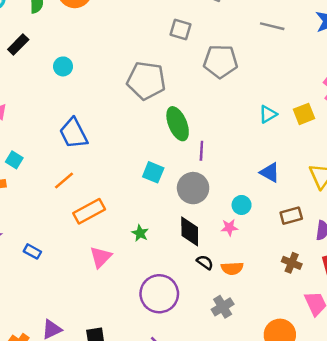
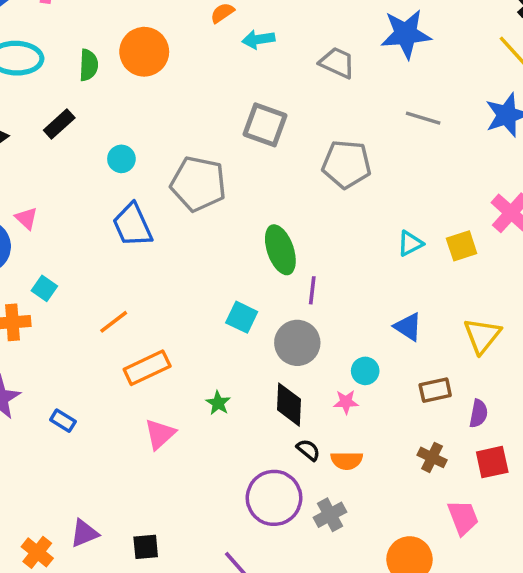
gray square: (180, 29) -> (265, 125), moved, size x1.4
gray pentagon: (146, 81) -> (198, 184), moved
blue trapezoid: (74, 133) -> (132, 225), moved
purple circle: (159, 294) -> (274, 498), moved

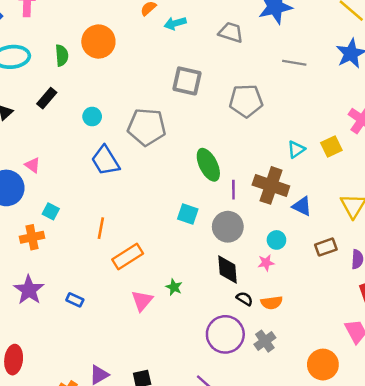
orange line: (114, 322) -> (101, 228), turned -35
green star: (218, 403) -> (174, 287), moved
brown cross: (432, 457) -> (271, 185), moved, size x1.8

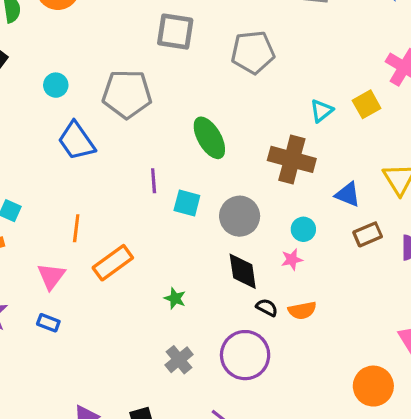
purple line: (233, 190) -> (154, 181), moved
blue triangle: (302, 206) -> (348, 194), moved
pink triangle: (142, 301) -> (51, 276), moved
gray cross: (265, 341) -> (179, 360), moved

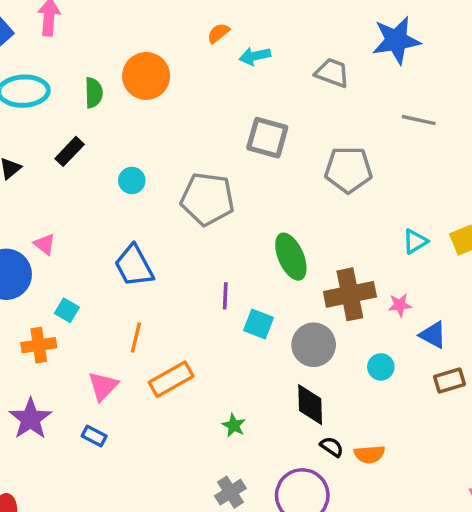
blue trapezoid: (76, 141) -> (134, 266), moved
brown cross: (292, 159) -> (350, 294), moved, turned -33
pink star: (292, 259) -> (400, 305), moved

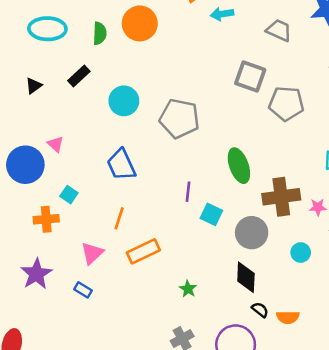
gray square: (267, 138) -> (250, 77), moved
cyan circle: (132, 180) -> (124, 101), size x1.5

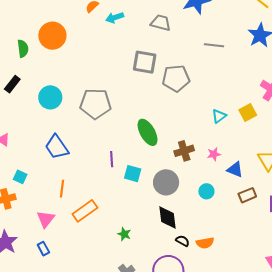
brown cross: (281, 197) -> (184, 151), size x0.7
blue rectangle: (83, 290) -> (43, 249), turned 40

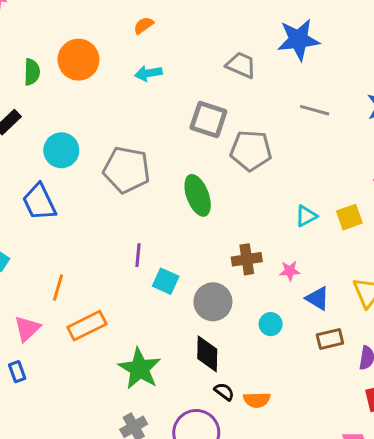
cyan arrow: (115, 18) -> (148, 73), moved
green ellipse: (148, 132) -> (198, 195), moved
blue trapezoid: (57, 147) -> (39, 202), moved
green star: (124, 234) -> (140, 369), size x2.0

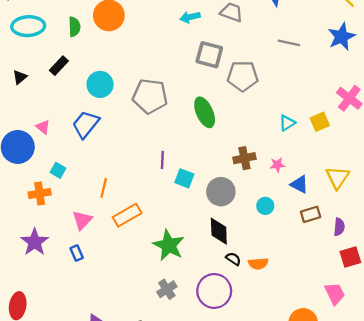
cyan arrow: (148, 73) -> (190, 17), moved
blue trapezoid: (39, 202) -> (86, 124), turned 68

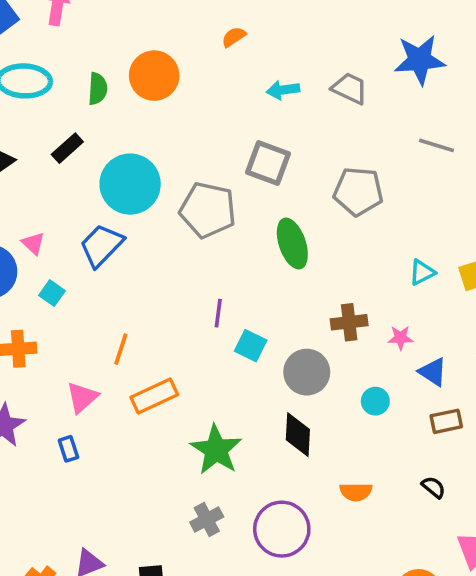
gray square: (209, 55) -> (268, 163), moved
cyan circle: (100, 84) -> (130, 184), size x1.4
cyan square: (58, 170) -> (52, 293), moved
black semicircle: (233, 259) -> (434, 487), moved

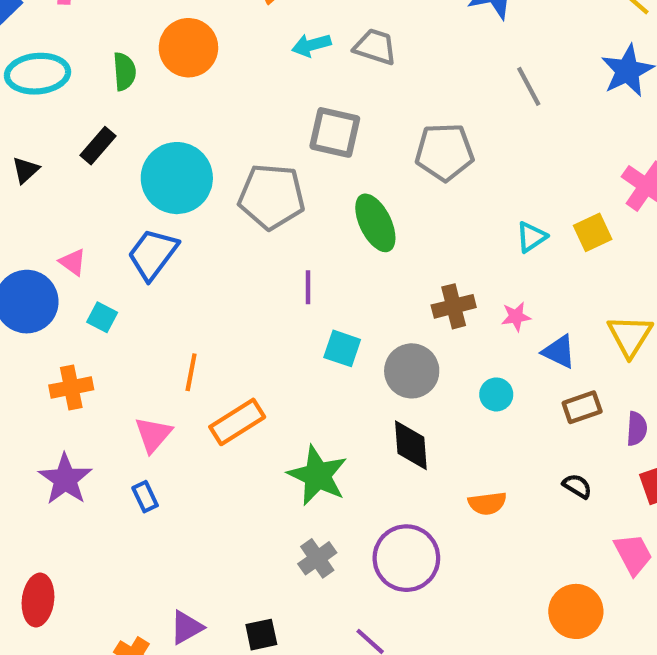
gray trapezoid: (350, 88) -> (375, 47), moved
cyan arrow: (283, 90) -> (311, 45), moved
gray line: (436, 145) -> (529, 86), turned 52
purple line: (218, 313) -> (308, 287), moved

